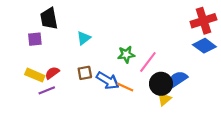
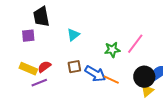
pink line: (148, 62) -> (135, 44), moved

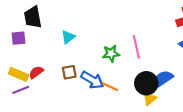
pink line: (135, 44) -> (136, 47), turned -50
purple line: (39, 83) -> (21, 90), moved

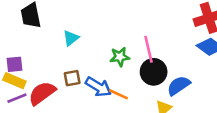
purple square: (19, 38) -> (14, 64), moved
red semicircle: (36, 72) -> (42, 93), moved, size x1.6
black circle: (146, 83) -> (154, 72), moved

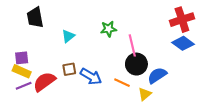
green star: (120, 57) -> (109, 29), moved
orange line: (118, 94) -> (122, 83), moved

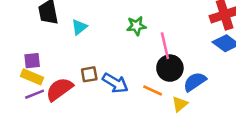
cyan triangle: (68, 36) -> (79, 27), moved

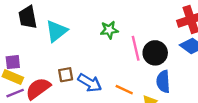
cyan triangle: (79, 27) -> (56, 31), size x1.5
black circle: (170, 68) -> (155, 53), moved
blue semicircle: (195, 82) -> (163, 82), turned -60

